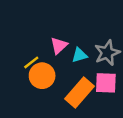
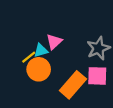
cyan triangle: (79, 55) -> (41, 50), moved

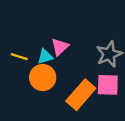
yellow line: (29, 57) -> (19, 57), moved, turned 56

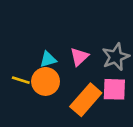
pink triangle: (60, 47) -> (79, 57), moved
yellow line: (19, 57) -> (21, 80), moved

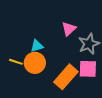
pink triangle: (79, 57) -> (69, 29), moved

